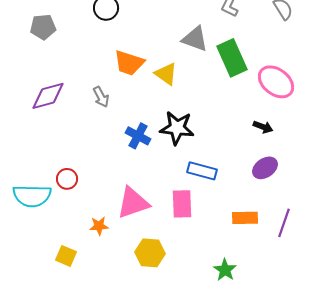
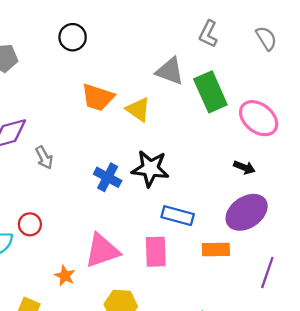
gray arrow: (101, 97) -> (44, 158), moved
purple ellipse: (265, 168) -> (247, 212), size x1.5
orange rectangle: (245, 218) -> (216, 250), moved
orange star: (99, 226) -> (65, 276), turned 30

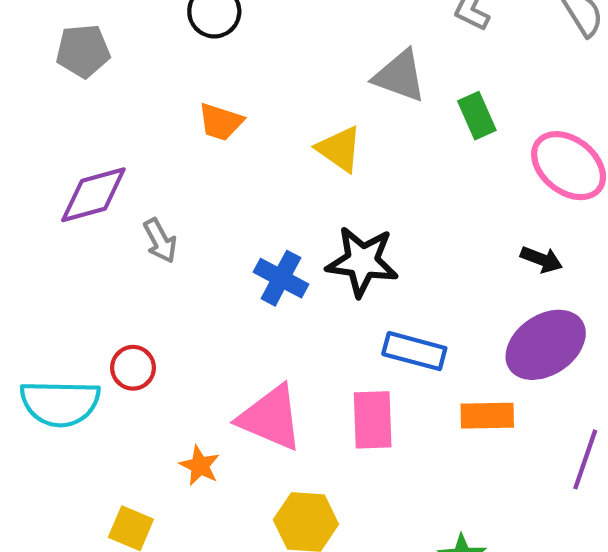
green rectangle: (210, 92) -> (477, 116), size x0.6
orange trapezoid: (98, 97) -> (221, 122), moved, size x0.7
pink triangle: (102, 251) -> (271, 418), turned 42

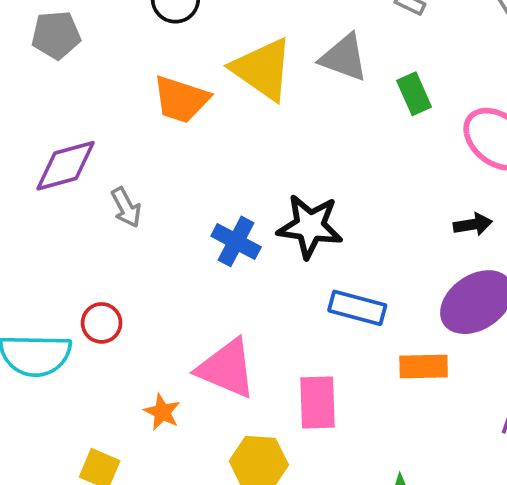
orange trapezoid: (221, 122) -> (181, 99), size x1.4
yellow triangle: (339, 149) -> (263, 69), moved, size x1.5
black arrow: (541, 259) -> (473, 224), turned -30
pink rectangle: (373, 420) -> (317, 402), moved

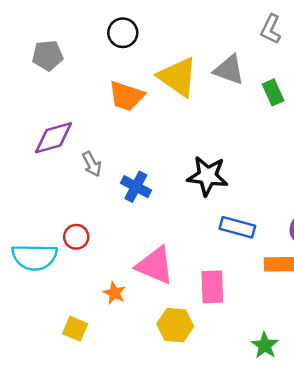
blue cross: (236, 241) -> (136, 187), moved

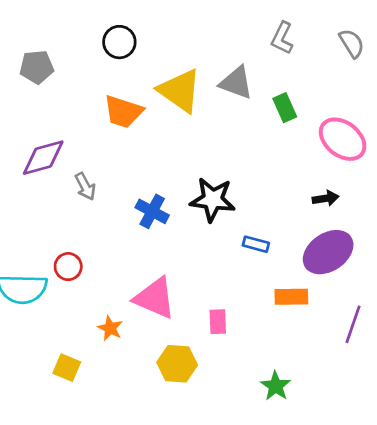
blue cross: (136, 187) -> (152, 211), moved
blue rectangle: (237, 227) -> (256, 244), moved, size x0.7
pink rectangle: (212, 287) -> (218, 322), size x0.7

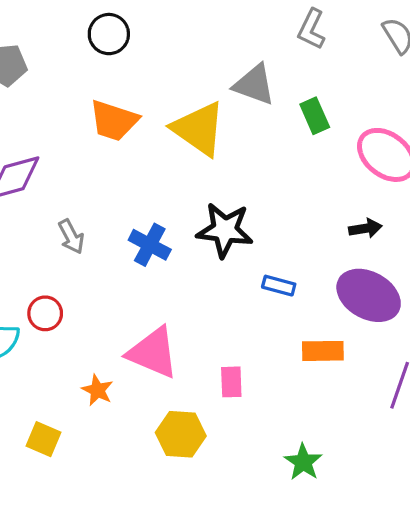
yellow triangle: (180, 91) -> (199, 129), moved
gray arrow: (85, 186) -> (71, 237), moved
purple ellipse: (328, 252) -> (369, 295), turned 63

